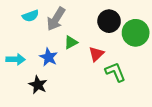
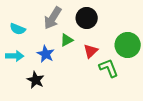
cyan semicircle: (30, 16) -> (18, 29), moved, turned 42
black circle: (109, 21) -> (87, 18), moved
green circle: (136, 33) -> (128, 45), moved

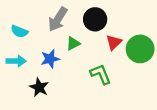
red triangle: (91, 51) -> (114, 42), moved
blue star: (46, 54) -> (50, 59), turned 30
green L-shape: (109, 68) -> (101, 74), moved

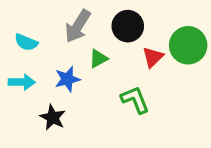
green circle: (140, 49) -> (188, 45), moved

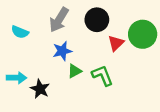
green triangle: (98, 59) -> (75, 71), moved
blue star: (67, 79) -> (62, 51), moved
cyan arrow: (22, 82) -> (17, 78), moved

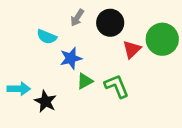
gray arrow: (59, 20) -> (77, 18), moved, size x0.6
cyan semicircle: (20, 32) -> (47, 37), moved

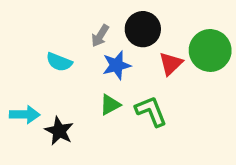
gray arrow: (77, 18) -> (100, 36), moved
cyan semicircle: (47, 37) -> (59, 62), moved
blue star: (71, 58) -> (117, 65), moved

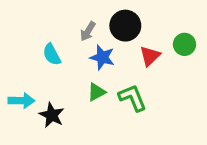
green circle: (210, 50) -> (184, 44), size x0.6
cyan semicircle: (59, 62) -> (52, 54), turned 40
blue star: (117, 65) -> (102, 57), turned 30

